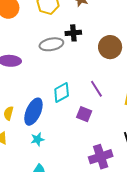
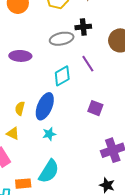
purple line: (96, 89) -> (88, 64), moved
cyan diamond: (62, 92) -> (62, 76), moved

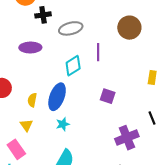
black cross: (83, 27) -> (43, 15), moved
purple line: (88, 64) -> (98, 52), turned 36
yellow triangle: (13, 133) -> (26, 125), turned 32

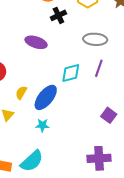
black cross: (43, 15) -> (58, 15), turned -35
gray ellipse: (71, 28) -> (95, 39), moved
purple square: (108, 96) -> (109, 115), moved

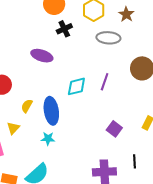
gray ellipse: (95, 39) -> (108, 38), moved
blue ellipse: (46, 97) -> (51, 111), turned -48

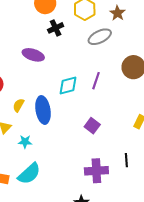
gray ellipse: (108, 38) -> (100, 37), turned -30
purple square: (114, 129) -> (92, 126), moved
cyan star: (48, 139) -> (25, 142), moved

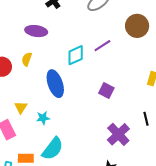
purple line: (96, 81) -> (102, 46), turned 48
yellow semicircle: (18, 105) -> (27, 59), moved
purple cross: (96, 171) -> (118, 134), turned -30

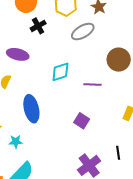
purple line: (102, 46) -> (93, 85), moved, turned 30
cyan diamond: (76, 55) -> (60, 72), moved

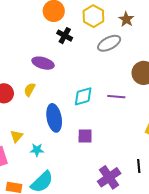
black cross: (38, 26) -> (65, 36), turned -35
cyan diamond: (60, 72) -> (83, 96), moved
purple square: (82, 121) -> (85, 136), moved, turned -35

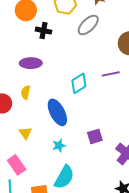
yellow triangle: (17, 136) -> (25, 133), moved
purple square: (85, 136) -> (95, 136), moved
cyan star: (37, 150) -> (59, 146), moved

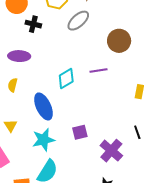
cyan star: (59, 146) -> (44, 140), size x1.6

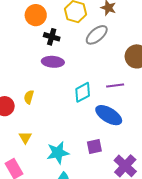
purple ellipse: (19, 56) -> (53, 62), moved
blue ellipse: (43, 106) -> (109, 115), moved, turned -36

